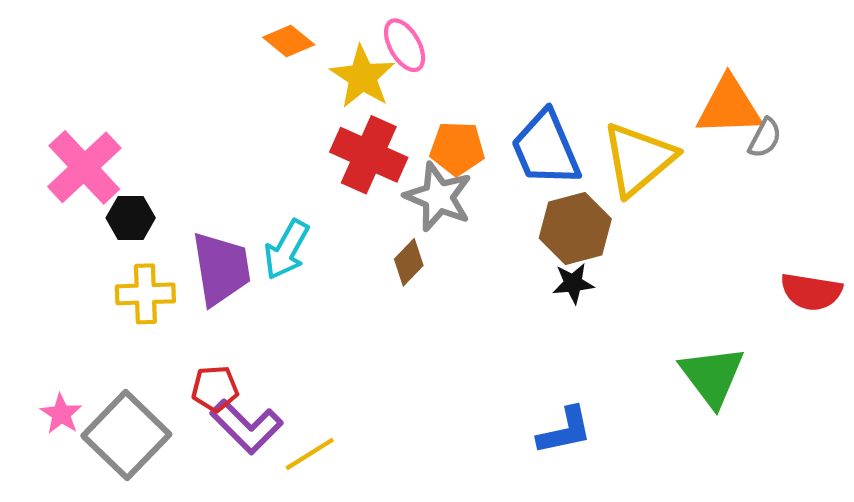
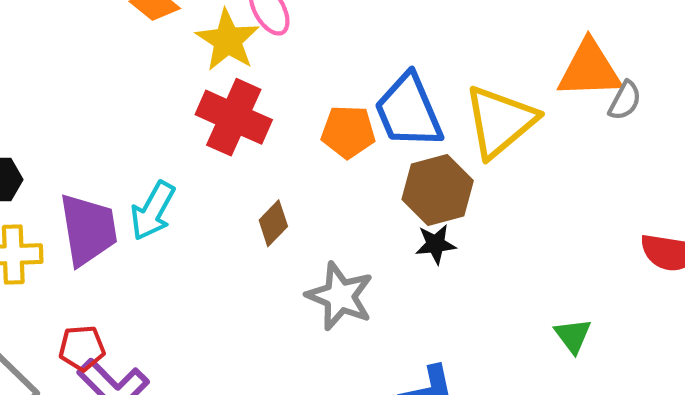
orange pentagon: (457, 148) -> (348, 132), moved
gray star: (438, 197) -> (340, 296), moved
green triangle: (712, 376) -> (573, 336), size x0.6

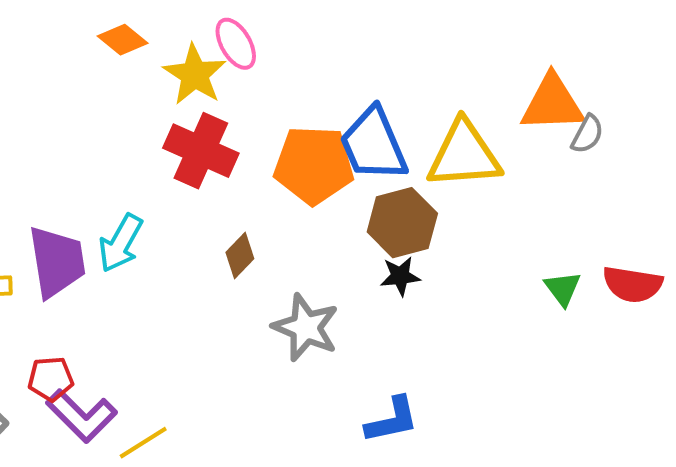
yellow triangle: (500, 121) -> (464, 155), turned 36
orange pentagon: (348, 132) -> (314, 165), size x1.5
green triangle: (573, 336) -> (563, 288), moved

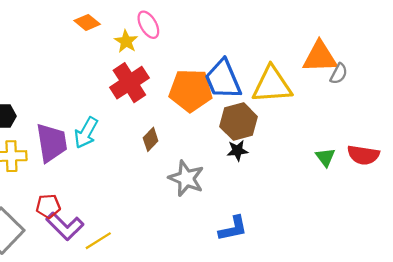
yellow star: (195, 75) -> (126, 41), size x0.7
red cross: (201, 151) -> (129, 83), turned 33

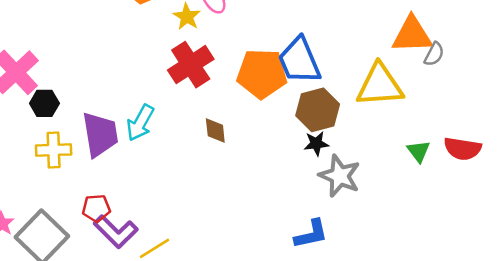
yellow triangle: (272, 85) -> (380, 85), moved
brown diamond: (151, 139) -> (215, 131), turned -50
gray star: (186, 178) -> (340, 176), moved

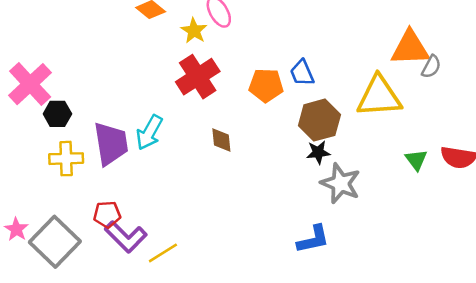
blue trapezoid: (299, 61) -> (302, 73), size x0.6
orange pentagon: (262, 74) -> (266, 85), size x0.7

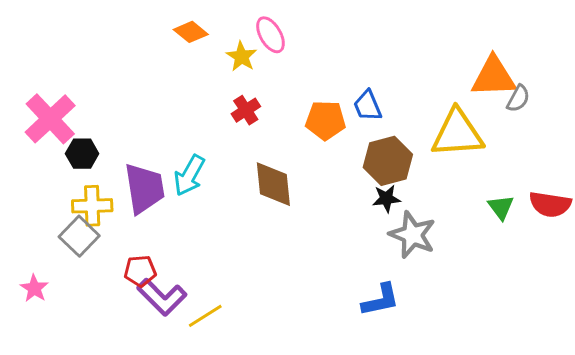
red cross: (198, 77) -> (246, 110), size x0.6
brown diamond: (221, 140) -> (273, 184), size x1.6
gray square: (55, 242) -> (79, 236), moved, size x0.7

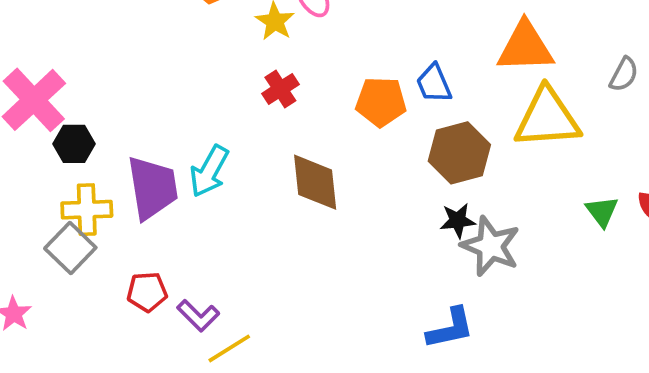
orange triangle: (494, 77) -> (525, 47), moved
black star: (386, 199) -> (458, 221), moved
purple L-shape: (162, 297) -> (198, 316), moved, size x0.7

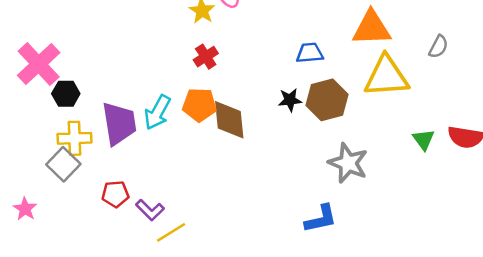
blue trapezoid: (434, 84) -> (310, 53), turned 108
orange pentagon: (381, 102) -> (200, 105), moved
black star: (458, 221) -> (290, 100), moved

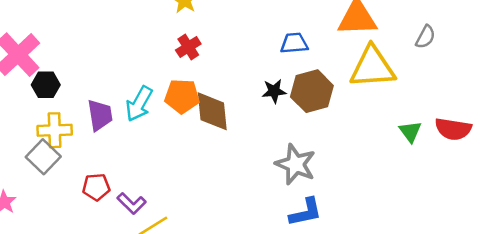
purple trapezoid: (119, 123) -> (100, 115), size x0.7
gray star: (348, 163) -> (295, 164), moved

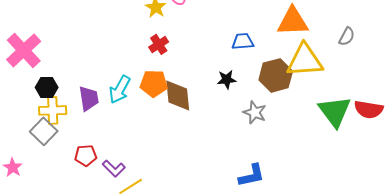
black hexagon: (46, 85) -> (47, 87), moved
brown hexagon: (312, 91) -> (276, 75), moved
green triangle: (410, 131) -> (335, 111), size x1.8
gray star: (295, 164) -> (255, 112), moved, size x0.7

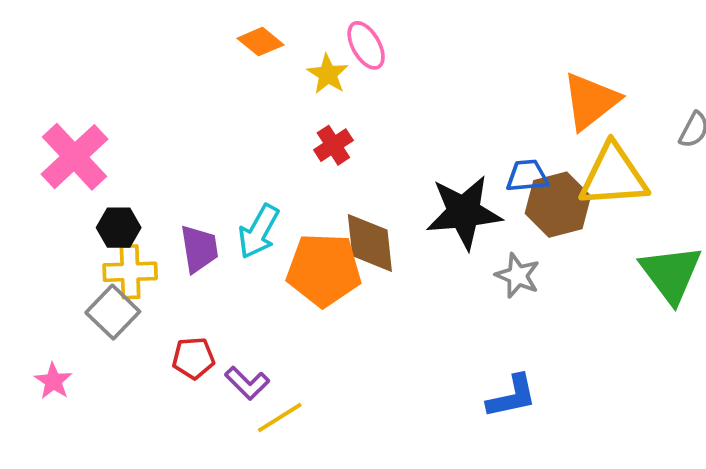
orange triangle: (293, 21) -> (590, 101), turned -36
blue trapezoid: (243, 41) -> (527, 176), moved
black star: (227, 79) -> (464, 212), size x2.0
orange pentagon: (154, 83) -> (324, 270), moved, size x1.4

